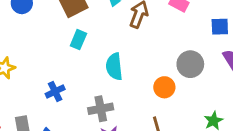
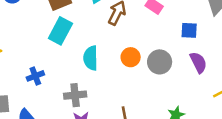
cyan rectangle: (78, 40) -> (60, 31), size x1.5
orange circle: (164, 87) -> (131, 57), moved

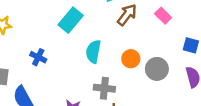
blue cross: (35, 76) -> (38, 57), turned 35
gray cross: (75, 95) -> (104, 88), moved

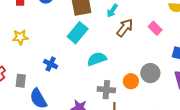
cyan semicircle: (93, 52) -> (97, 59), turned 60
orange circle: (131, 59) -> (131, 81), moved

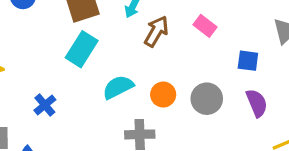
blue cross: (51, 64) -> (45, 105), turned 32
orange circle: (131, 81) -> (163, 95), moved

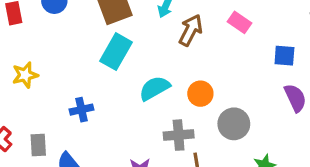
gray circle: (207, 99) -> (234, 124), moved
blue cross: (45, 105) -> (81, 110), turned 30

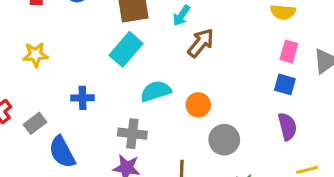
pink rectangle: (240, 22) -> (289, 52), moved, turned 60
gray cross: (179, 135) -> (132, 134), moved
gray rectangle: (38, 145) -> (35, 123), turned 45

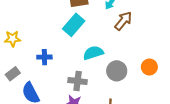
yellow star: (35, 55) -> (13, 39), moved
orange circle: (198, 105) -> (149, 67), moved
gray circle: (224, 140) -> (117, 71), moved

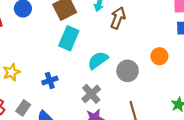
gray cross: (78, 81) -> (91, 94), turned -30

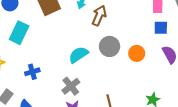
cyan rectangle: (69, 38) -> (19, 33), moved
gray circle: (128, 71) -> (110, 46), moved

